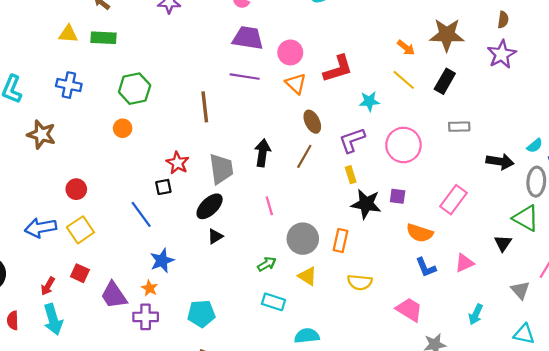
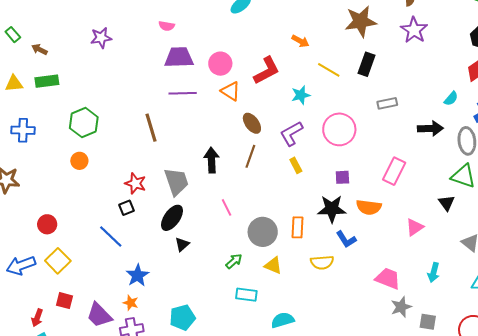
orange arrow: (406, 48) -> (300, 41), moved
cyan semicircle: (535, 146) -> (451, 99), moved
black star: (366, 204) -> (332, 209), moved
blue L-shape: (426, 267) -> (346, 239), moved
pink trapezoid: (409, 310) -> (388, 278), moved

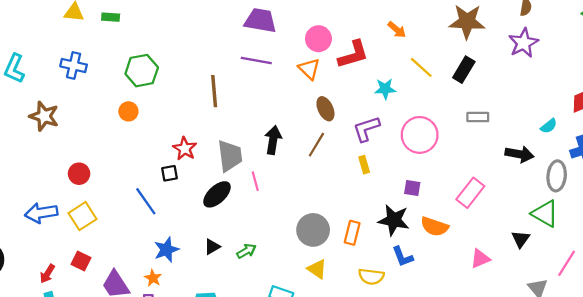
pink circle: (220, 64) -> (318, 39), moved
green rectangle: (47, 81) -> (111, 17), size x0.7
pink line: (227, 207) -> (255, 181), moved
black triangle: (182, 244) -> (212, 247), moved
green arrow: (234, 261) -> (246, 251), moved

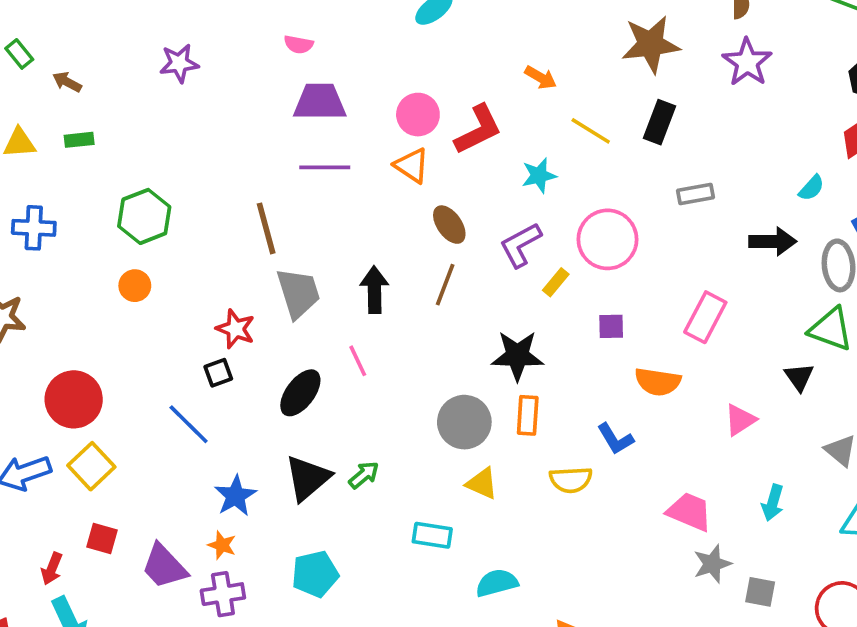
gray trapezoid: (230, 156) -> (298, 293), moved
yellow rectangle: (364, 165) -> (556, 282), moved, turned 66
red circle: (79, 174) -> (74, 399), size x1.6
black star: (394, 220) -> (517, 356), moved
black triangle: (212, 247) -> (308, 478), size x1.8

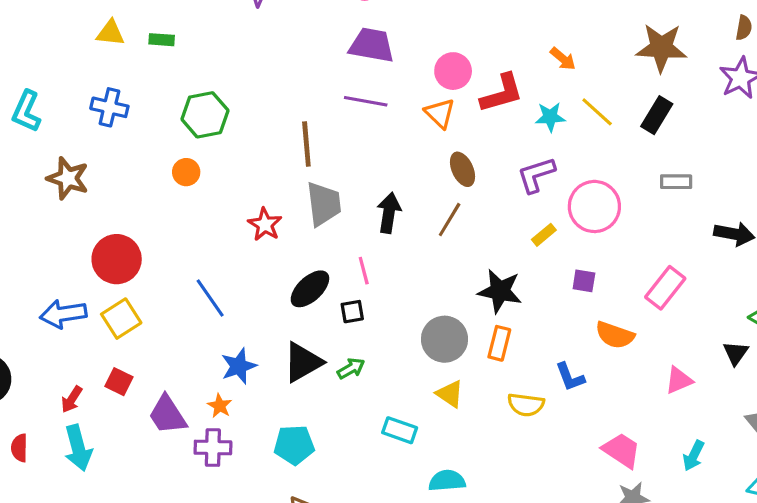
cyan star: (539, 176) -> (550, 117), moved
purple L-shape: (521, 245) -> (536, 175), moved
black square: (218, 373) -> (352, 312), moved

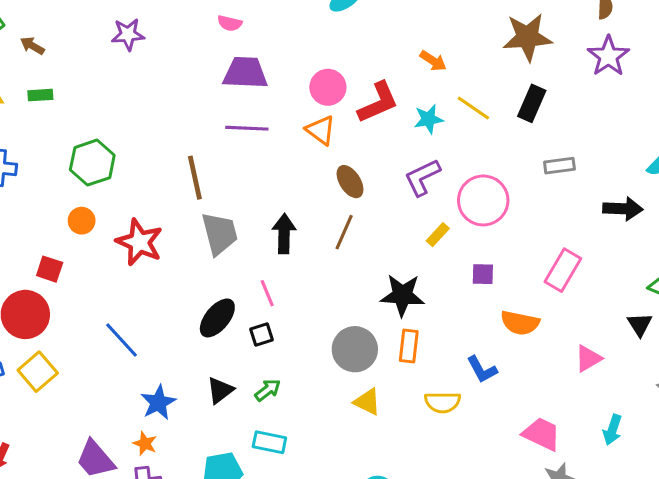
red star: (265, 224) -> (139, 242), moved, size x1.4
black triangle: (303, 362) -> (220, 390), size x0.7
red square: (119, 382) -> (50, 269), moved
cyan rectangle: (400, 430) -> (269, 442), moved

